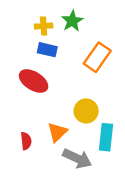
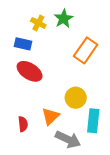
yellow cross: (44, 26) -> (38, 23), turned 32
blue rectangle: (47, 50) -> (23, 44), moved

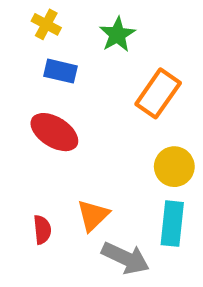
yellow cross: (38, 23) -> (46, 24), moved
blue rectangle: (23, 44) -> (60, 71), moved
yellow circle: (76, 98) -> (174, 167), moved

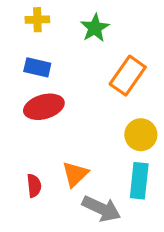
yellow cross: (46, 24) -> (37, 20), turned -30
blue rectangle: (60, 71) -> (37, 67), moved
red ellipse: (54, 132) -> (44, 107), turned -48

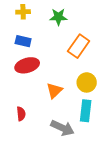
green star: (95, 28) -> (58, 17), turned 30
orange triangle: (75, 174) -> (54, 91), moved

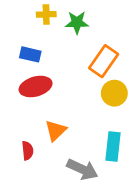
yellow cross: (23, 12) -> (46, 14), moved
yellow circle: (87, 82) -> (114, 93), moved
orange triangle: (54, 91) -> (56, 131), moved

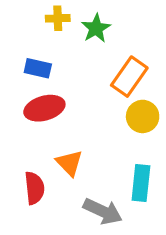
green star: (77, 22) -> (96, 28), turned -30
orange triangle: (56, 131) -> (69, 163), turned -30
red semicircle: (28, 151) -> (34, 188), size x1.4

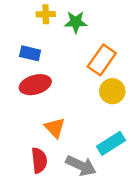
green star: (96, 28) -> (76, 22), turned 30
cyan rectangle: (141, 183) -> (111, 143), turned 52
red semicircle: (34, 188) -> (39, 160), moved

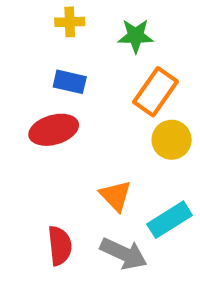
green star: (76, 22) -> (136, 36), moved
blue rectangle: (30, 53) -> (70, 82), moved
orange triangle: (55, 128) -> (116, 196), moved

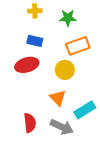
orange rectangle: (156, 92) -> (78, 46), turned 35
yellow circle: (172, 140) -> (65, 70), moved

